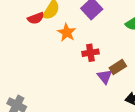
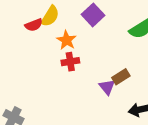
red cross: (90, 53) -> (70, 62), moved

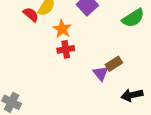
red semicircle: (34, 25) -> (31, 14), turned -119

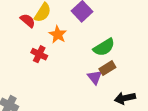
green semicircle: (133, 18) -> (104, 47), moved
red cross: (66, 49) -> (39, 54), moved, turned 35

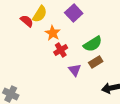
red cross: (39, 54) -> (61, 50), moved, turned 32
purple triangle: (95, 77) -> (75, 70), moved

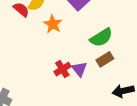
red cross: (61, 50) -> (62, 69), moved

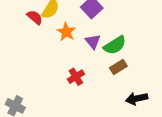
purple triangle: (79, 69) -> (93, 42), moved

